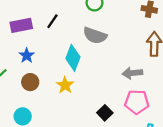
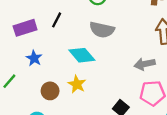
cyan diamond: (73, 58) -> (82, 55), turned -55
brown circle: (30, 82) -> (50, 91), moved

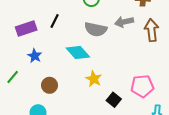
gray arrow: (145, 64) -> (124, 22), moved
yellow star: (77, 84) -> (94, 79), moved

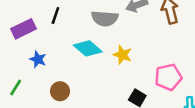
yellow star: (94, 79) -> (122, 55), moved

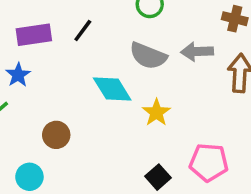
blue star: (38, 59) -> (18, 75), moved

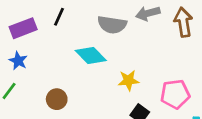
yellow star: (156, 113) -> (129, 80), moved, turned -30

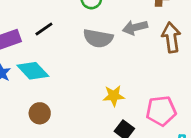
black line: (59, 17) -> (44, 29), turned 30
cyan diamond: (91, 56) -> (33, 71), moved

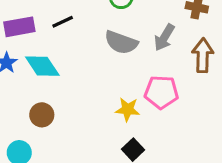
gray arrow: (135, 27) -> (164, 37), turned -55
pink pentagon: (161, 111) -> (161, 92), moved

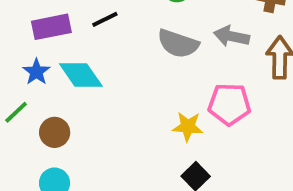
gray arrow: (164, 37) -> (232, 36), turned 72
brown circle: (42, 115) -> (55, 132), moved

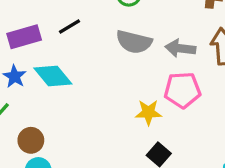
gray arrow: (232, 36) -> (180, 48), moved
brown circle: (55, 132) -> (31, 140), moved

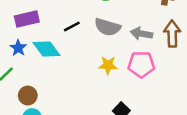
black line: (69, 27) -> (72, 27), moved
yellow star: (148, 112) -> (108, 65), moved

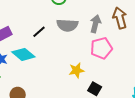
gray arrow: (141, 34) -> (95, 24), turned 108
yellow star: (108, 65) -> (77, 70), moved

